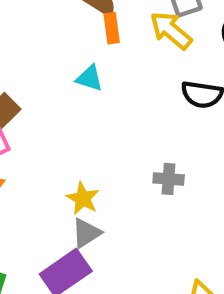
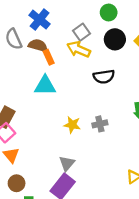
cyan triangle: (89, 78) -> (45, 85), size x1.5
yellow star: (83, 198) -> (72, 125), moved

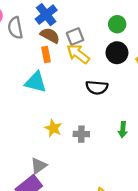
gray square: (82, 32) -> (75, 36), moved
brown semicircle: (38, 45) -> (50, 35), moved

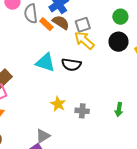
orange rectangle: (46, 55) -> (46, 24), moved, turned -40
black semicircle: (97, 87) -> (71, 65), moved

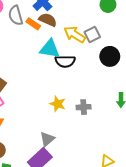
gray square: (83, 25) -> (92, 35), moved
black circle: (118, 42) -> (110, 56), moved
cyan triangle: (45, 62) -> (50, 49), moved

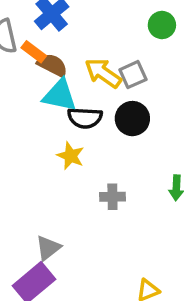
brown semicircle: (48, 20) -> (52, 65), moved
black circle: (110, 56) -> (132, 119), moved
yellow star: (58, 104) -> (71, 156), moved

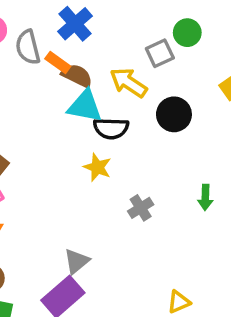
gray square: (133, 75) -> (160, 53), moved
black circle: (132, 119) -> (174, 114), moved
gray cross: (112, 197) -> (141, 208), turned -30

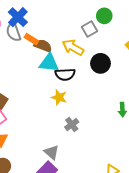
blue cross: (75, 24) -> (18, 17), moved
gray cross: (141, 208) -> (72, 124), moved
gray triangle: (77, 261) -> (52, 152), turned -35

